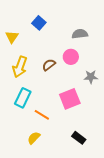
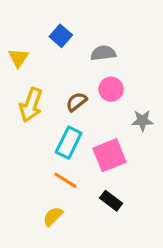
gray semicircle: (80, 34) -> (103, 53), moved
cyan rectangle: (23, 98) -> (69, 143), moved
black rectangle: (79, 138) -> (111, 201), moved

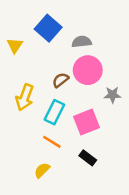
blue square: (61, 36) -> (48, 28), size x1.5
pink circle: (111, 89) -> (88, 70), size x1.5
yellow arrow: (31, 105) -> (25, 97), moved

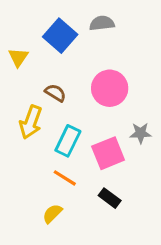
gray semicircle: (82, 42) -> (102, 23), moved
brown semicircle: (61, 80) -> (55, 93), moved, turned 70
gray star: (112, 95) -> (141, 133), moved

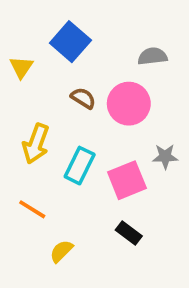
gray semicircle: (102, 23) -> (152, 56), moved
brown semicircle: (55, 93) -> (83, 98), moved
orange line: (65, 178) -> (32, 209), moved

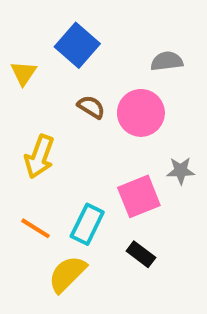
cyan rectangle: (80, 166) -> (87, 224), moved
yellow semicircle: (61, 251) -> (67, 274), size x1.5

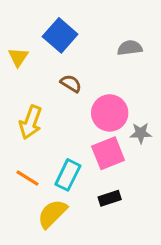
pink circle: (141, 113) -> (110, 113), moved
black rectangle: (141, 254) -> (110, 198), turned -55

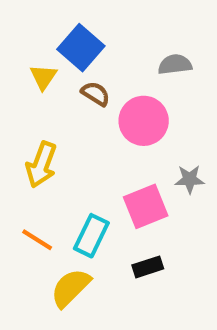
yellow triangle: (18, 57) -> (43, 77), moved
brown semicircle: (71, 83) -> (96, 94), moved
pink circle: (110, 113) -> (144, 121), moved

